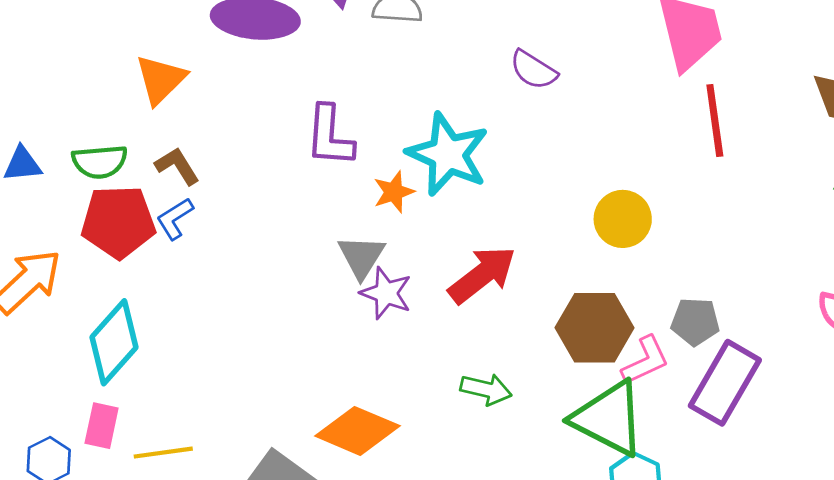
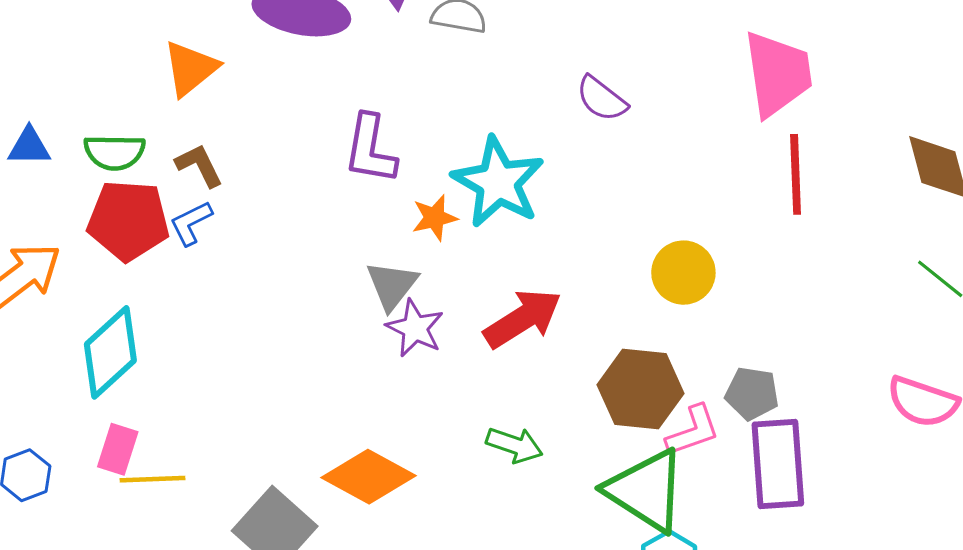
purple rectangle: (725, 383) -> (778, 464), turned -40
pink rectangle: (102, 426) -> (118, 449), moved

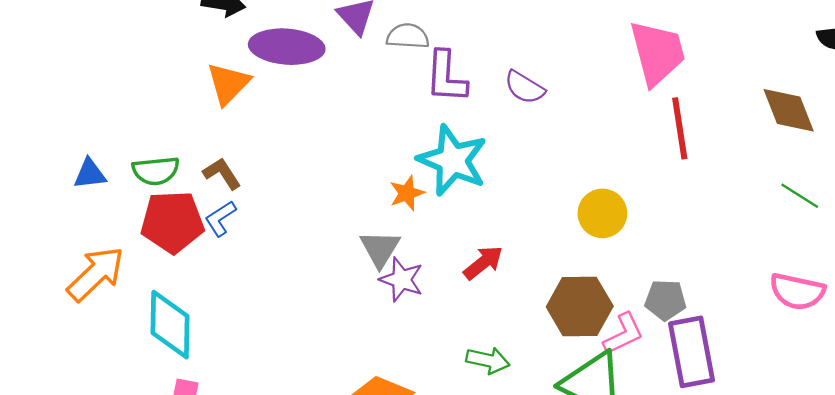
orange triangle: (190, 68) -> (228, 84), moved
purple L-shape: (370, 149) -> (446, 77), moved
red arrow: (523, 319) -> (483, 263), size x0.7
cyan diamond: (110, 352) -> (170, 325), turned -40

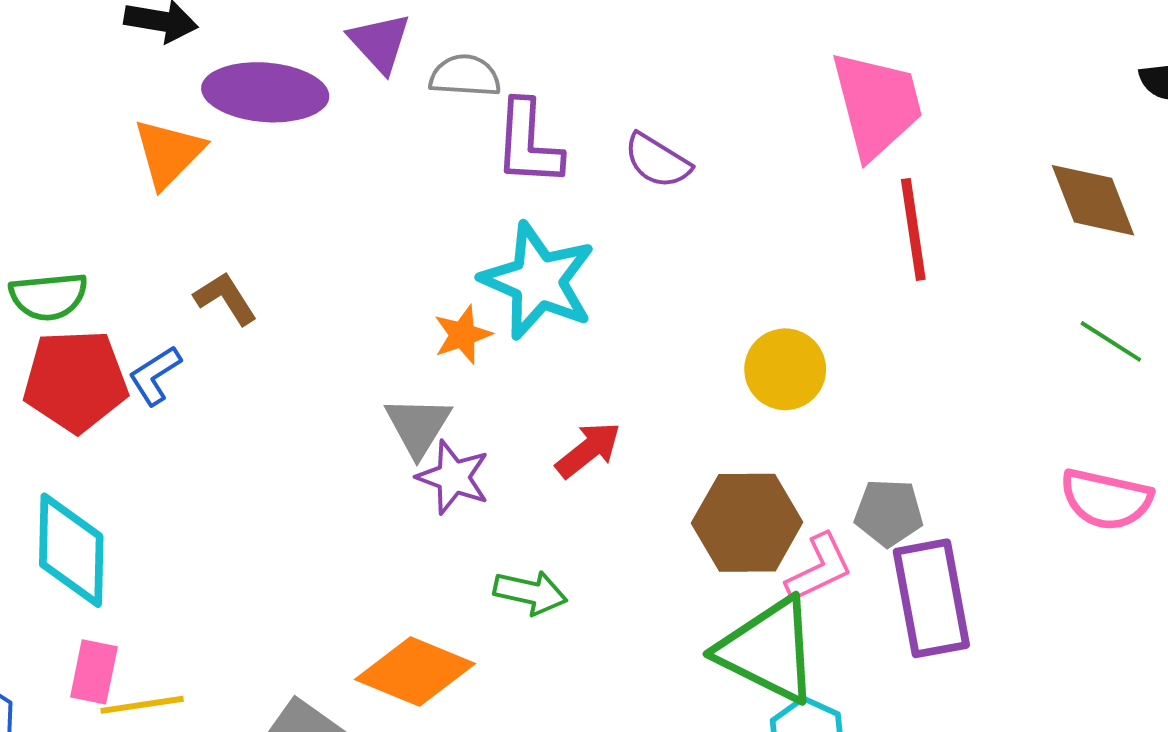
brown L-shape: (222, 174) -> (226, 298), moved
green arrow: (488, 360) -> (530, 593), moved

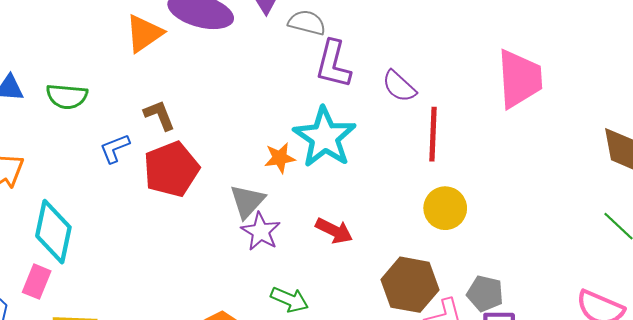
red line: (913, 229) -> (433, 134), moved
red pentagon: (75, 381) -> (171, 169), moved, turned -30
red arrow: (588, 450) -> (334, 231), turned 54
pink rectangle: (94, 672) -> (37, 282), moved

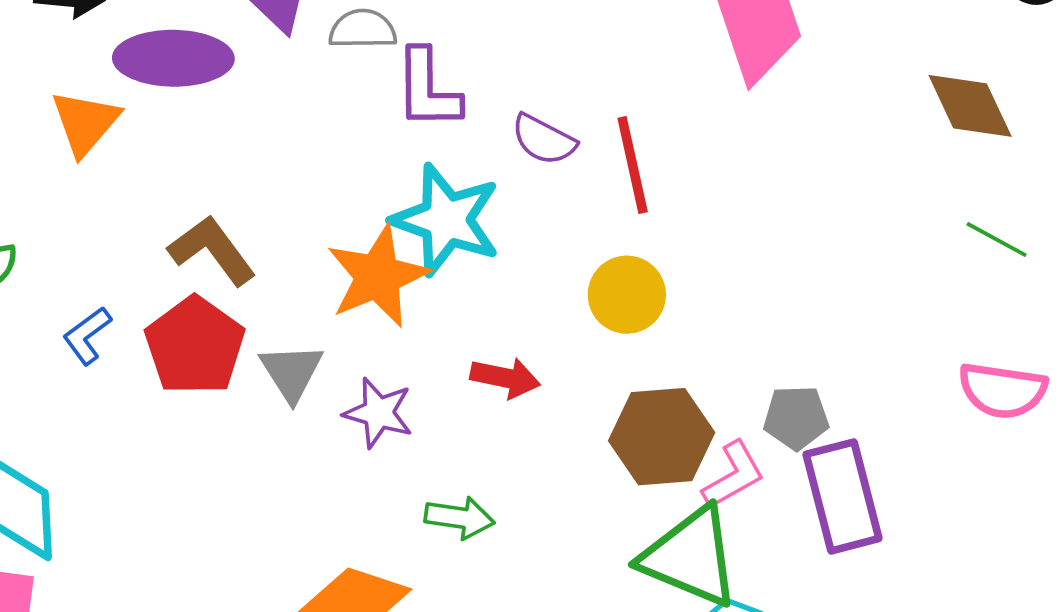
purple semicircle: (399, 86) -> (544, 140), moved
brown L-shape: (159, 115) -> (212, 250), moved, size x1.4
orange star: (280, 158) -> (378, 276), size x1.8
gray triangle: (247, 201) -> (291, 372), moved
yellow circle: (445, 208) -> (627, 295), moved

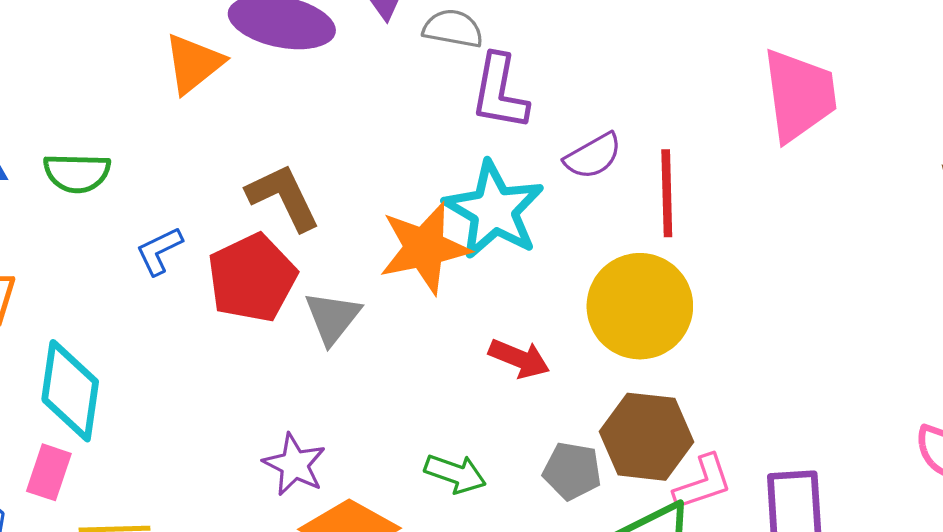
purple semicircle: (544, 140) -> (593, 156), turned -68
yellow circle: (627, 295) -> (640, 306), size x1.5
purple star: (378, 413) -> (294, 465), moved
gray pentagon: (796, 418) -> (572, 471), moved

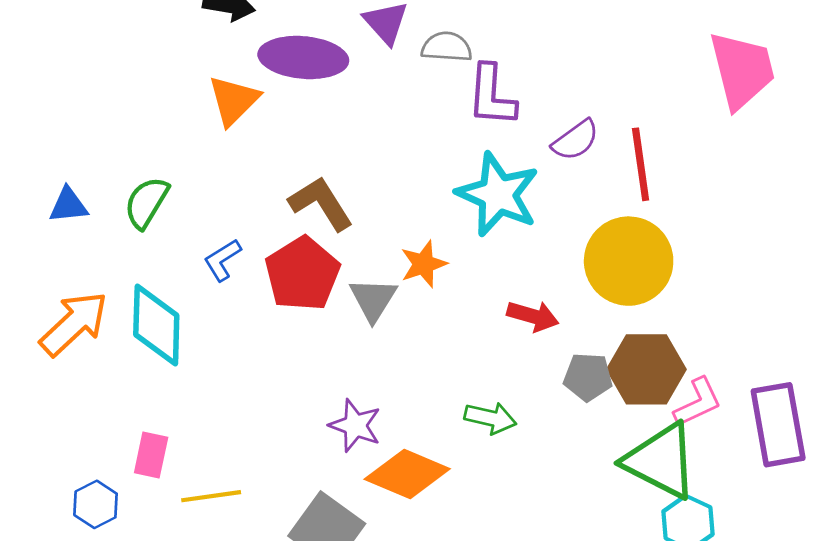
green semicircle: (77, 173) -> (146, 203), turned 126
orange star: (424, 248) -> (424, 264), moved, size x0.6
cyan diamond: (70, 391) -> (156, 325), moved
gray pentagon: (572, 471) -> (588, 377), moved

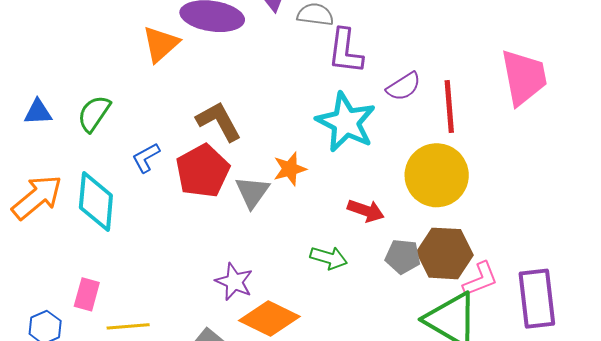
pink trapezoid: (742, 70) -> (524, 77), moved
green arrow: (490, 418) -> (329, 258), moved

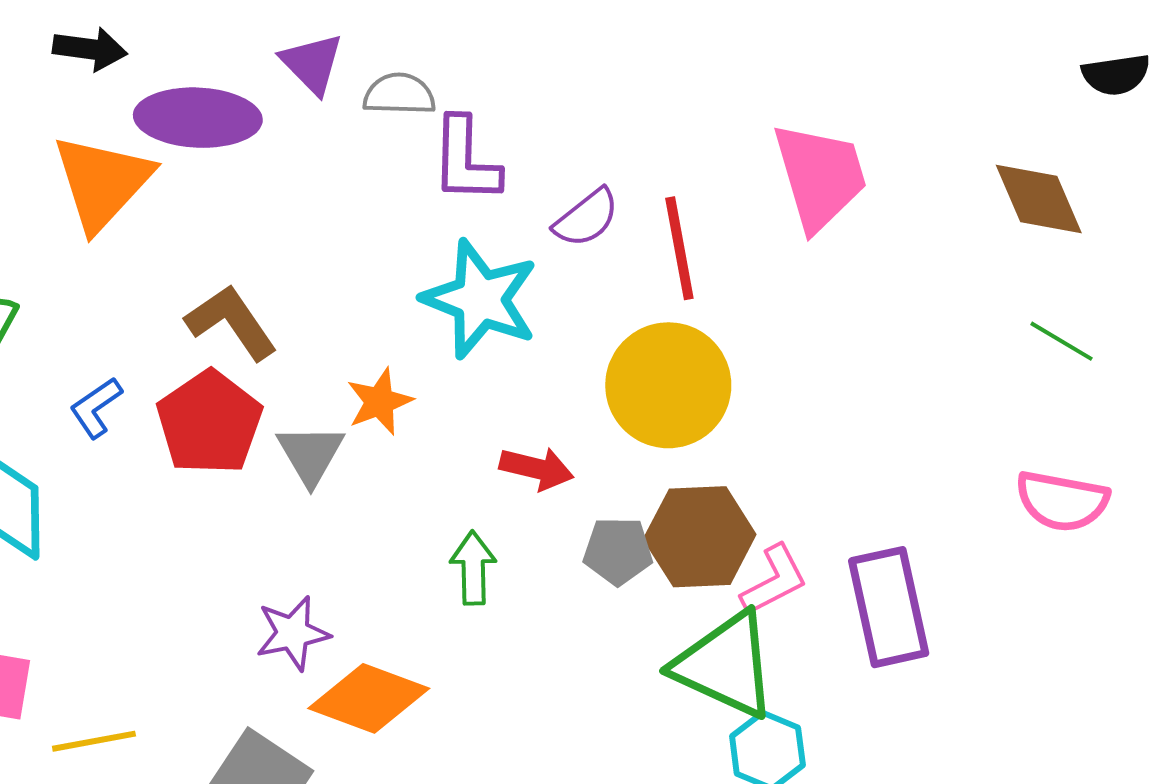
orange triangle: (161, 44) -> (102, 182), size x1.4
green arrow: (329, 258) -> (473, 568), turned -102
purple star: (234, 282) -> (293, 633), turned -30

